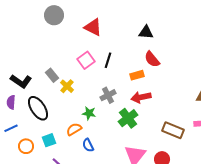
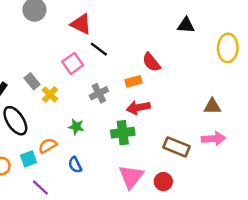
black triangle: (146, 32) -> (186, 25), moved
black line: (108, 60) -> (99, 49), moved, turned -70
gray cross: (108, 95) -> (99, 93), moved
green cross: (128, 118) -> (123, 133), turned 30
orange semicircle: (74, 129) -> (48, 146), moved

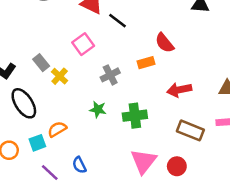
black line: (99, 49) -> (118, 21), moved
red arrow: (138, 108) -> (179, 90), moved
green star: (76, 127) -> (98, 110), moved
blue semicircle: (75, 165) -> (79, 165), moved

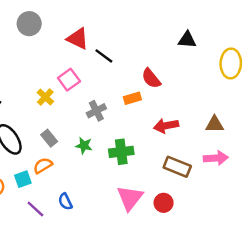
gray rectangle: (41, 63) -> (49, 138), moved
yellow cross: (60, 76) -> (45, 97), moved

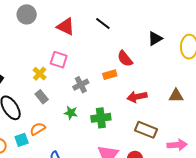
black triangle: (187, 40) -> (155, 39), moved, turned -35
black line: (104, 56) -> (103, 23), moved
pink square: (69, 80) -> (59, 60), turned -36
gray rectangle: (49, 138) -> (42, 97), moved
pink arrow: (216, 158) -> (177, 145), moved

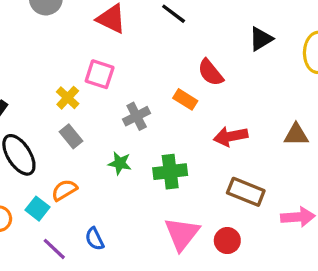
orange rectangle: (110, 75) -> (185, 99), turned 48
cyan square: (22, 140) -> (37, 209), turned -32

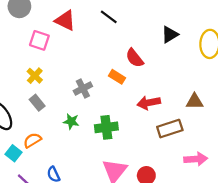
pink square: (100, 74) -> (39, 40), moved
brown rectangle: (246, 192) -> (170, 129), moved, turned -40

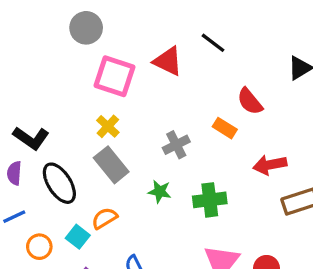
red triangle: (65, 20) -> (168, 61), moved
pink square: (39, 40) -> (114, 76), size x1.4
gray rectangle: (37, 103) -> (111, 165), size x1.5

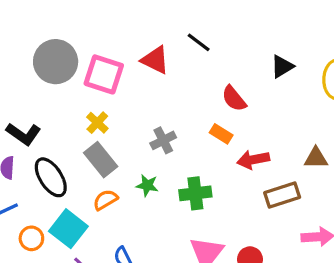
gray circle: (86, 28) -> (56, 62), moved, size x1.4
orange rectangle: (225, 128) -> (221, 134), moved
orange semicircle: (104, 218) -> (105, 200), moved
cyan square: (78, 237) -> (68, 229), size x1.6

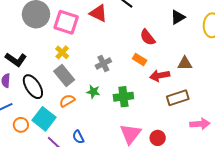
brown triangle: (316, 158) -> (185, 64), moved

